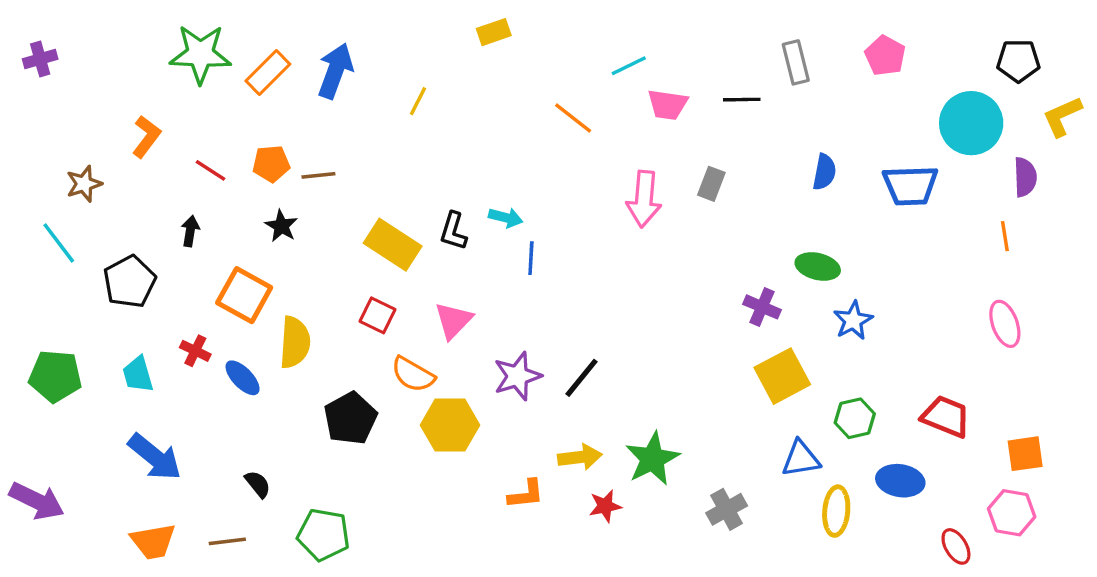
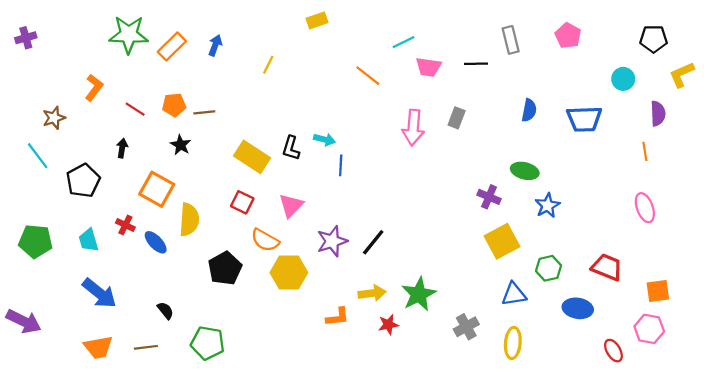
blue arrow: (335, 71) -> (215, 45), size x0.6
cyan circle: (971, 123) -> (623, 79), size x0.6
yellow ellipse: (836, 511) -> (513, 343), moved

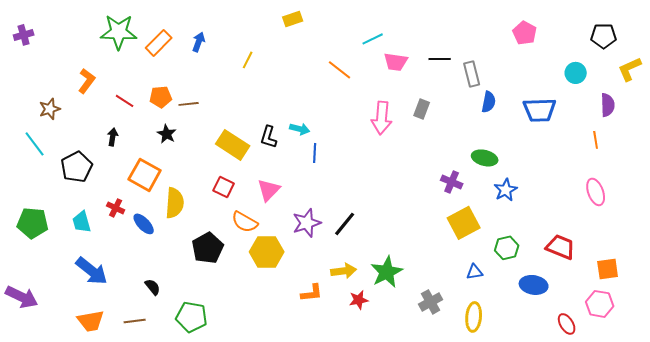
gray rectangle: (511, 40) -> (472, 74), moved
blue triangle: (514, 294) -> (475, 272), size x0.7

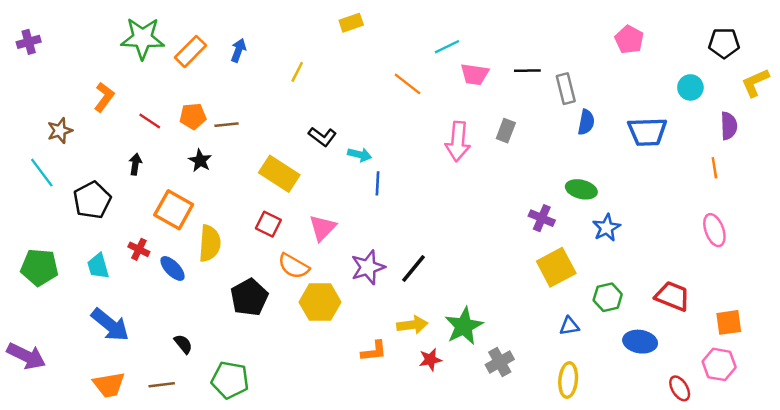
black L-shape: (269, 137) -> (322, 137), moved, turned -70
gray cross: (431, 302) -> (500, 362), moved

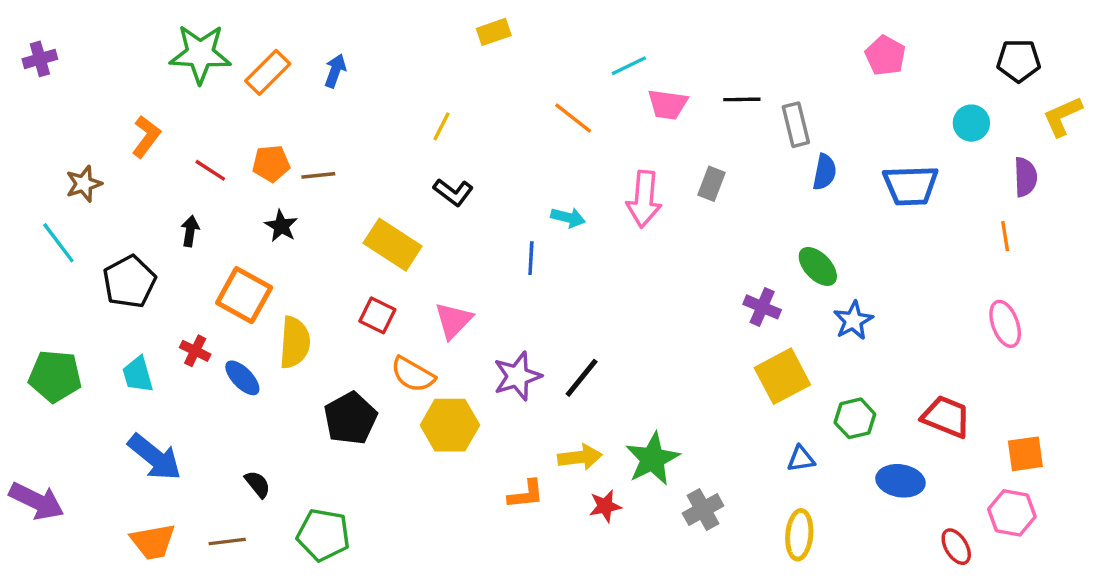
yellow line: (297, 72) -> (441, 126), moved
cyan arrow: (360, 155) -> (568, 218), moved
green ellipse: (581, 189) -> (818, 266), turned 32

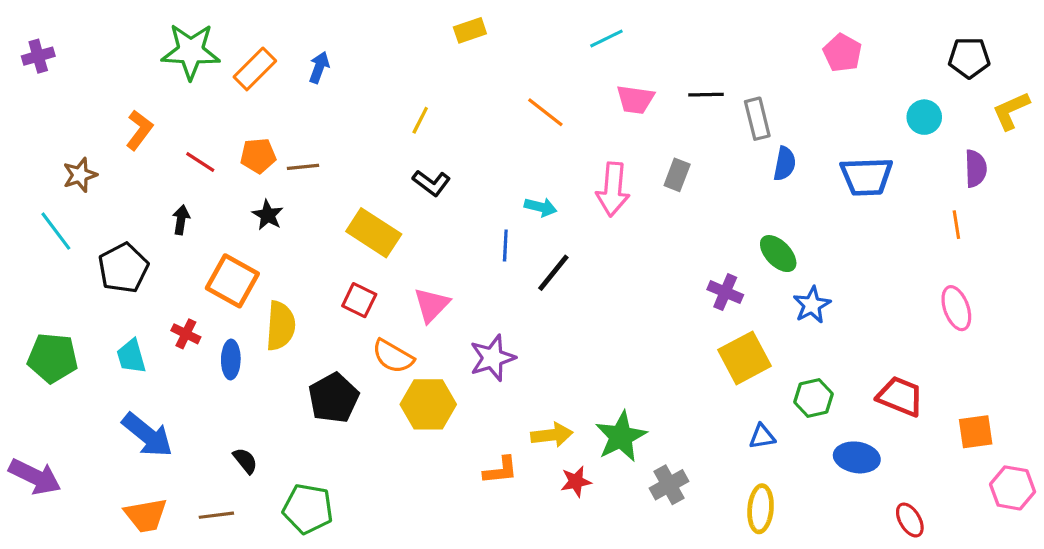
cyan line: (629, 66) -> (606, 38), moved
blue ellipse: (242, 378) -> (231, 359), turned 45
black line: (582, 378) -> (553, 273), moved
pink hexagon: (1012, 513) -> (1013, 488), moved

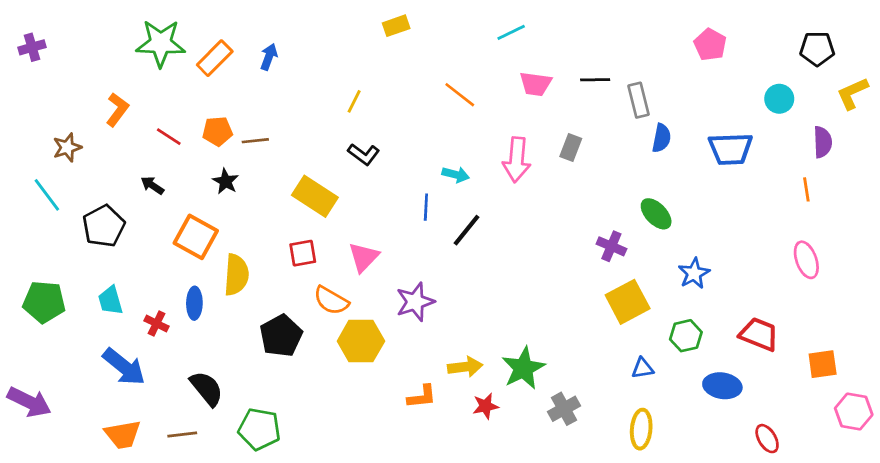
black arrow: (181, 220) -> (152, 185), turned -65
red square: (359, 300) -> (303, 253), turned -36
blue star: (812, 305) -> (694, 273), moved
red cross: (186, 334) -> (157, 323), moved
black semicircle: (245, 461) -> (207, 388), size x1.6

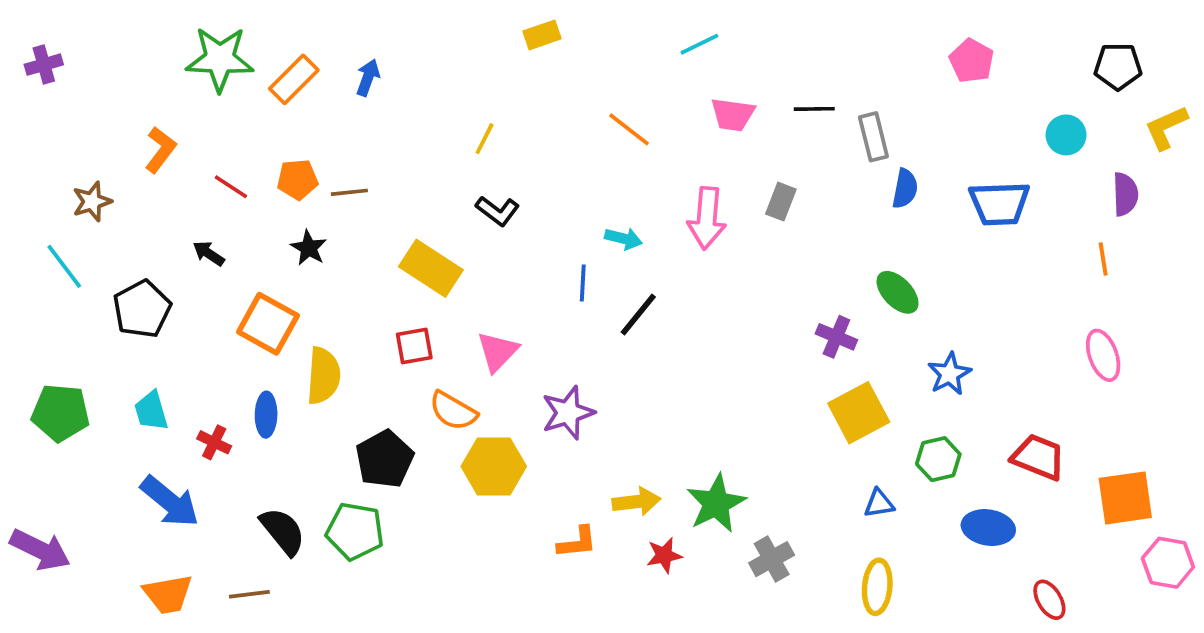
orange square: (823, 364) -> (1125, 498), size x1.4
green pentagon: (259, 429) -> (355, 531), moved

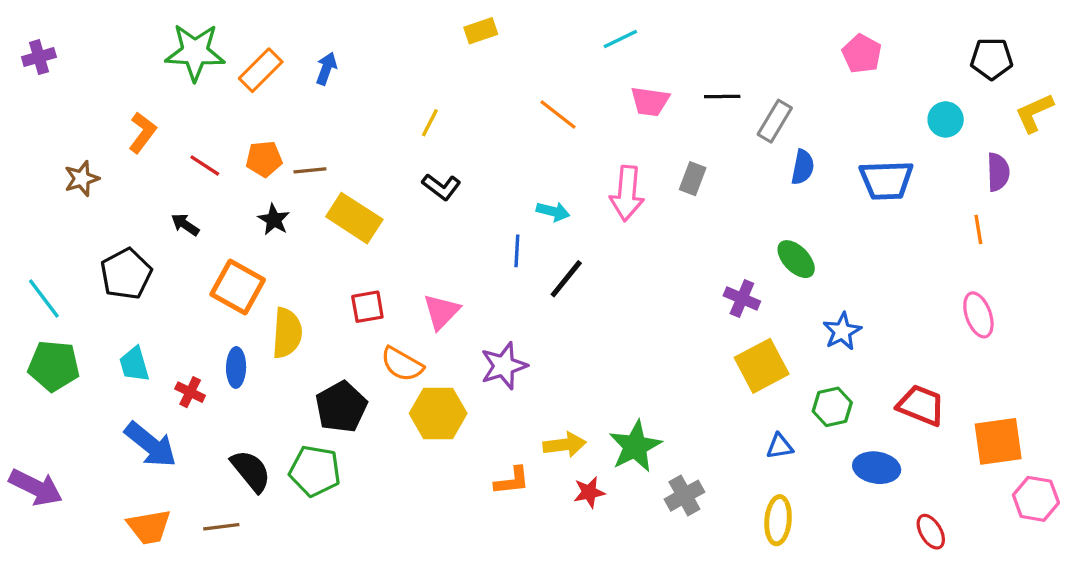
gray rectangle: (873, 137) -> (775, 121), turned 45
cyan line: (64, 266) -> (44, 298), moved
yellow rectangle: (431, 268) -> (354, 218), moved

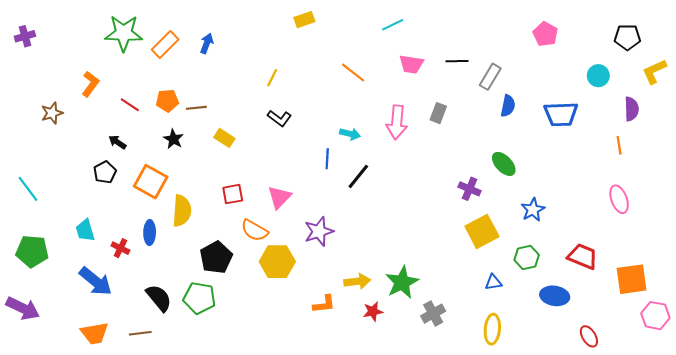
yellow rectangle: (354, 218) -> (224, 138), size x0.6
black pentagon: (126, 274) -> (105, 172), moved, size x0.7
green pentagon: (54, 366) -> (32, 251), moved

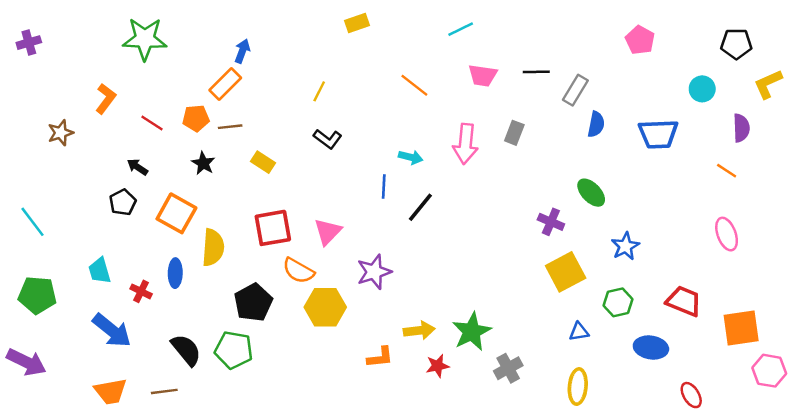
orange rectangle: (165, 44) -> (225, 84), moved
orange line: (619, 145) -> (727, 171), turned -48
red square: (233, 194) -> (273, 228), size x1.5

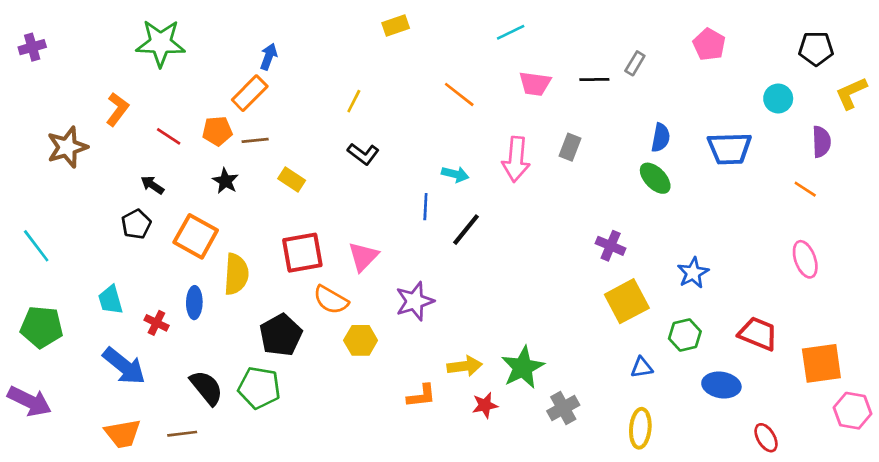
gray rectangle: (575, 90) -> (635, 63), moved, size x0.7
brown star: (61, 133) -> (67, 147), size x1.4
green ellipse: (591, 193) -> (655, 178), moved
yellow hexagon: (325, 307) -> (361, 340), size x0.7

